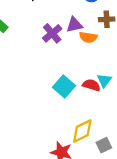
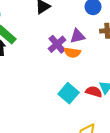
orange semicircle: (88, 37) -> (72, 53), moved

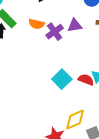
orange semicircle: (72, 53) -> (36, 24), moved

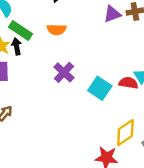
purple triangle: (75, 25) -> (112, 14), moved
purple cross: (55, 32) -> (64, 72), moved

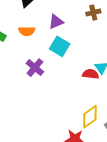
purple triangle: (112, 14) -> (56, 22), moved
cyan square: (100, 88) -> (60, 46), moved

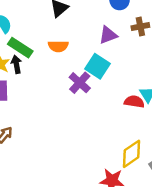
purple triangle: (56, 22) -> (108, 35), moved
purple cross: (35, 68) -> (80, 83), moved

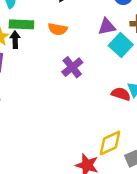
green rectangle: (20, 48) -> (21, 24), turned -40
cyan square: (98, 66) -> (121, 45), moved

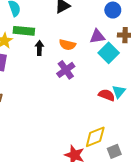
orange semicircle: (58, 29) -> (67, 45), moved
black arrow: (15, 40) -> (39, 48), moved

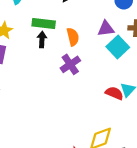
green rectangle: (24, 31) -> (44, 23), moved
orange semicircle: (67, 45) -> (73, 37), turned -119

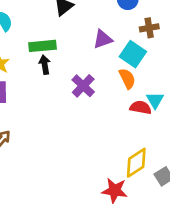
purple triangle: (106, 29) -> (103, 39), moved
orange semicircle: (73, 37) -> (127, 79), moved

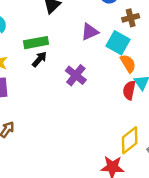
black arrow: (45, 65) -> (39, 59), turned 56
orange semicircle: (127, 79) -> (128, 63), moved
red semicircle: (141, 107) -> (129, 90), turned -84

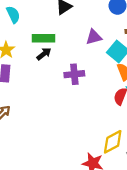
purple cross: (76, 75) -> (74, 74), turned 36

